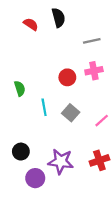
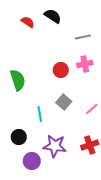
black semicircle: (58, 18) -> (53, 16), turned -42
green semicircle: (20, 88) -> (18, 80), size x1.5
cyan line: (44, 107) -> (40, 114), moved

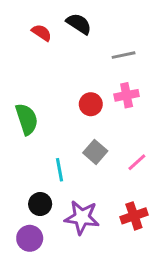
black circle: (19, 137) -> (40, 204), moved
purple circle: (32, 161) -> (30, 238), moved

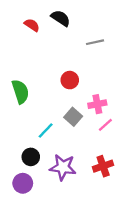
pink cross: (127, 95) -> (97, 104), moved
cyan line: (59, 170) -> (46, 131), turned 54

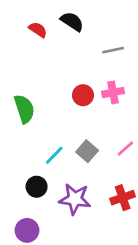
pink cross: (97, 104) -> (113, 92), moved
gray square: (73, 117) -> (87, 151), moved
purple circle: (23, 183) -> (27, 230), moved

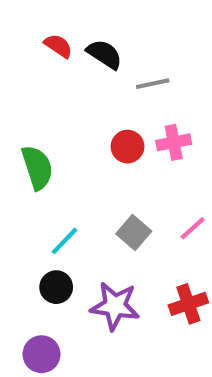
black semicircle: (72, 21) -> (104, 54), moved
gray line: (113, 50) -> (153, 84), moved
cyan line: (54, 155) -> (65, 241), moved

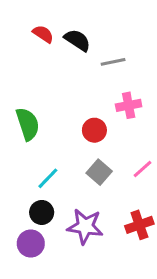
red circle: (128, 147) -> (94, 130), moved
purple circle: (41, 354) -> (31, 244), moved

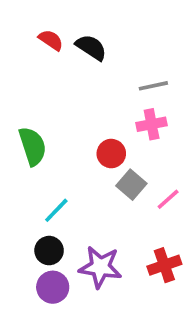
gray line: (113, 62) -> (153, 86), moved
gray square: (99, 172) -> (131, 185), moved
purple circle: (31, 244) -> (53, 287), moved

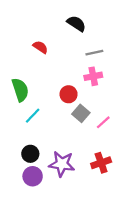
red semicircle: (51, 40) -> (40, 47), moved
black semicircle: (91, 47) -> (76, 24), moved
cyan line: (56, 210) -> (33, 116), moved

